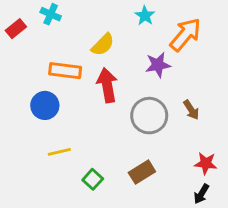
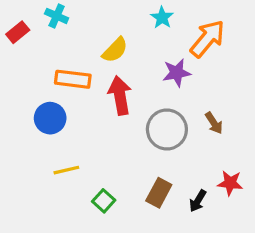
brown rectangle: (142, 172) -> (159, 193), turned -30
black arrow: (201, 194) -> (198, 201), moved

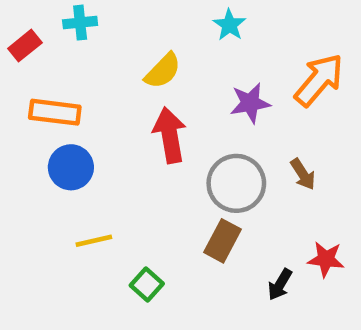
cyan cross: (57, 16) -> (80, 23), turned -30
orange arrow: (207, 39) -> (319, 80), moved
orange rectangle: (73, 79) -> (55, 112), moved
brown rectangle: (159, 193) -> (223, 241), moved

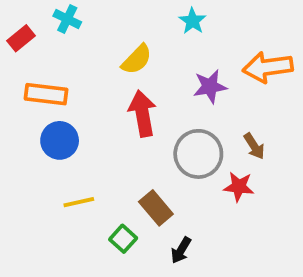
cyan cross: (80, 23) -> (67, 19), turned 32
orange arrow: (319, 80) -> (268, 67), turned -138
brown rectangle: (223, 241) -> (156, 208), moved, turned -68
red star: (326, 259) -> (239, 187), moved
black arrow: (280, 284) -> (181, 250), moved

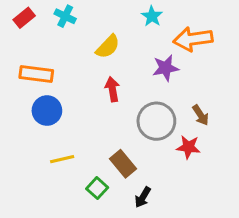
cyan cross: (67, 19) -> (65, 16), moved
red rectangle: (21, 38) -> (24, 18), moved
orange arrow: (268, 67) -> (193, 39), moved
red arrow: (142, 113) -> (112, 89), size x0.7

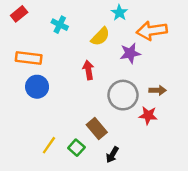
cyan cross: (65, 16) -> (60, 25), moved
yellow semicircle: (108, 47) -> (100, 37), moved
brown arrow: (201, 115) -> (158, 90), turned -56
yellow line: (62, 159) -> (49, 145), moved, turned -42

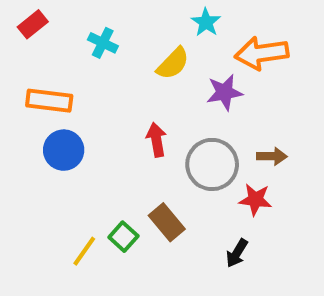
red arrow: (88, 70) -> (156, 140), moved
green square: (76, 148) -> (123, 237), moved
black arrow: (112, 155) -> (237, 253), moved

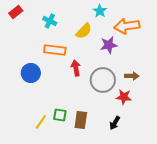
orange rectangle: (49, 101) -> (55, 50), moved
brown rectangle: (167, 222) -> (81, 120), moved, turned 48
green square: (123, 237) -> (60, 115), turned -32

